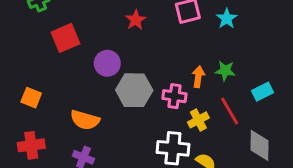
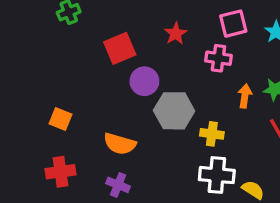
red square: (66, 38) -> (120, 48), moved
pink cross: (174, 96) -> (218, 58), moved
yellow cross: (198, 120) -> (212, 134), moved, turned 36

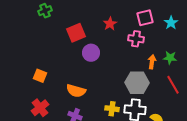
gray hexagon: (174, 111) -> (137, 83), moved
yellow cross: (212, 134) -> (112, 109), moved
red cross: (61, 172) -> (40, 108), turned -30

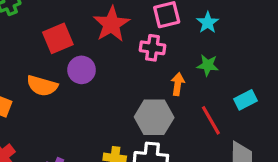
red star: (110, 24) -> (111, 24), size x1.6
green star: (170, 58) -> (208, 65), moved
orange semicircle: (76, 91) -> (42, 86), moved

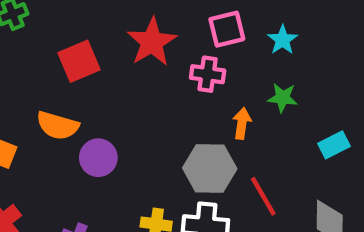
purple circle: (82, 70) -> (98, 158), moved
red line: (211, 120) -> (263, 196), moved

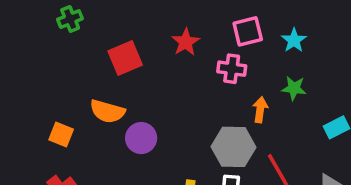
red star: (152, 42) -> (186, 42), size x0.7

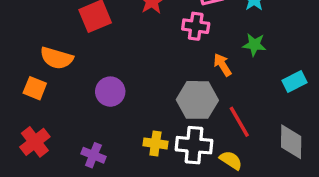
orange arrow: (260, 110) -> (222, 65), turned -40
orange semicircle: (107, 111) -> (57, 58), moved

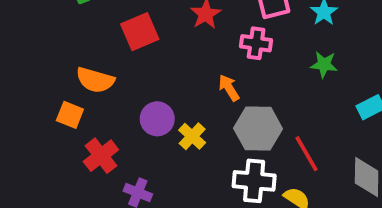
orange arrow: (222, 65) -> (229, 88), moved
red cross: (35, 142) -> (101, 156), moved
yellow cross: (155, 143) -> (192, 136), moved, turned 35

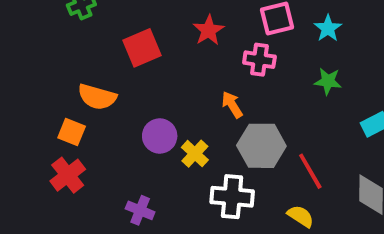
red cross: (101, 156) -> (68, 175), moved
white cross: (254, 181) -> (232, 197), moved

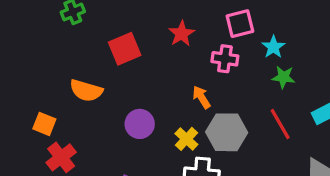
cyan star: (328, 28) -> (273, 47), moved
orange square: (72, 132) -> (44, 124), moved
yellow cross: (195, 154) -> (186, 139), moved
red line: (310, 171) -> (280, 124), moved

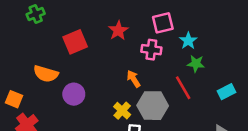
purple circle: (140, 124) -> (74, 94), moved
red line: (280, 124) -> (183, 88), moved

